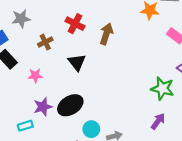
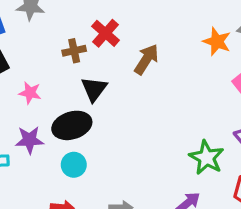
brown cross: (45, 42) -> (74, 51), moved
black ellipse: (70, 105) -> (72, 125), moved
cyan circle: (91, 129) -> (74, 165), moved

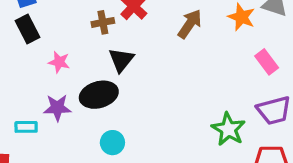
brown arrow: (146, 59) -> (190, 24), moved
cyan circle: (74, 165) -> (112, 143), moved

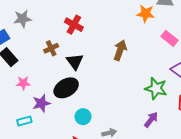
brown cross: (103, 22) -> (51, 48), moved
brown arrow: (190, 24) -> (120, 50), moved
pink star: (59, 62) -> (23, 83), moved

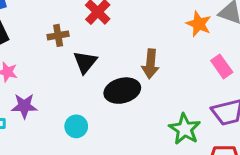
brown arrow: (120, 50) -> (150, 64), turned 150
black ellipse: (66, 88) -> (122, 91), moved
cyan circle: (83, 117) -> (76, 126), moved

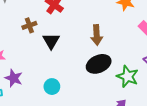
black ellipse: (122, 91) -> (99, 64), moved
purple star: (24, 106) -> (14, 78), turned 30

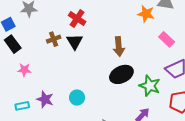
black triangle: (51, 41) -> (75, 42), moved
purple star: (14, 78) -> (45, 99), moved

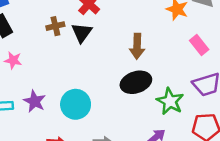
cyan circle: (77, 98) -> (76, 104), size x1.5

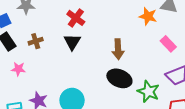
brown cross: (55, 26) -> (36, 41), moved
black ellipse: (136, 82) -> (119, 78), turned 45

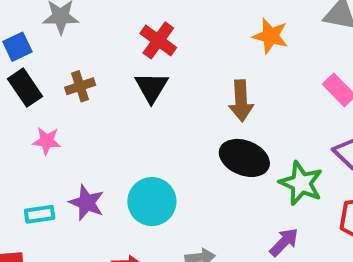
orange star: (148, 16) -> (271, 36), moved

